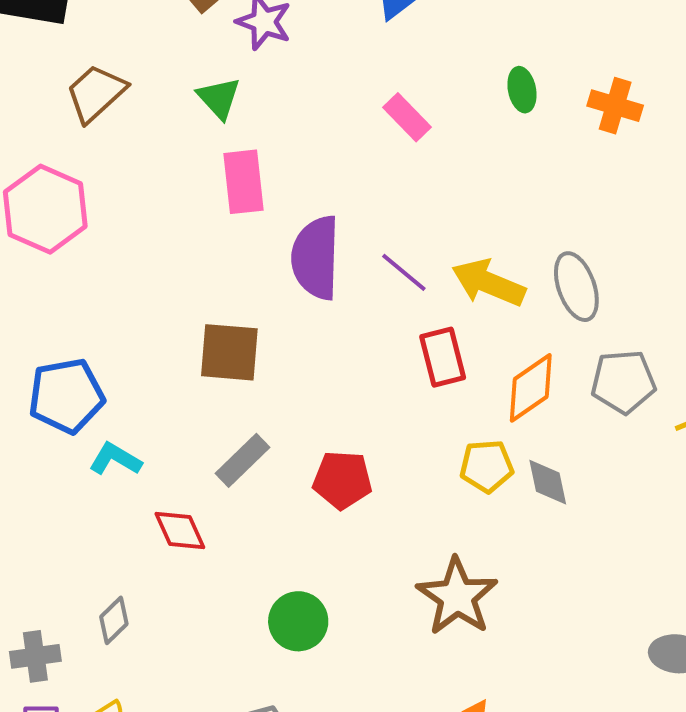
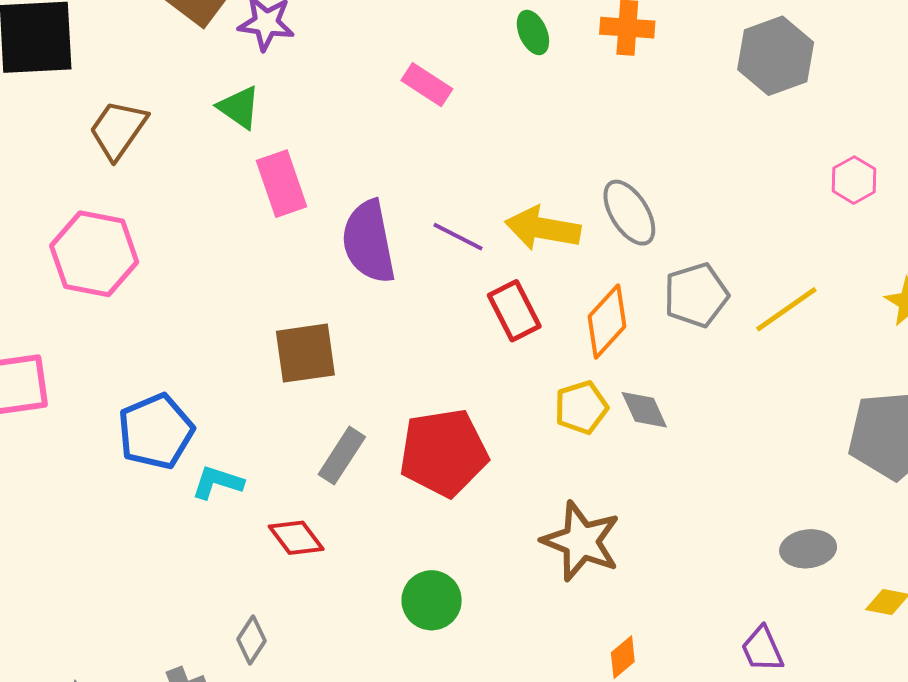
red pentagon: (342, 480) -> (444, 453), size x1.5

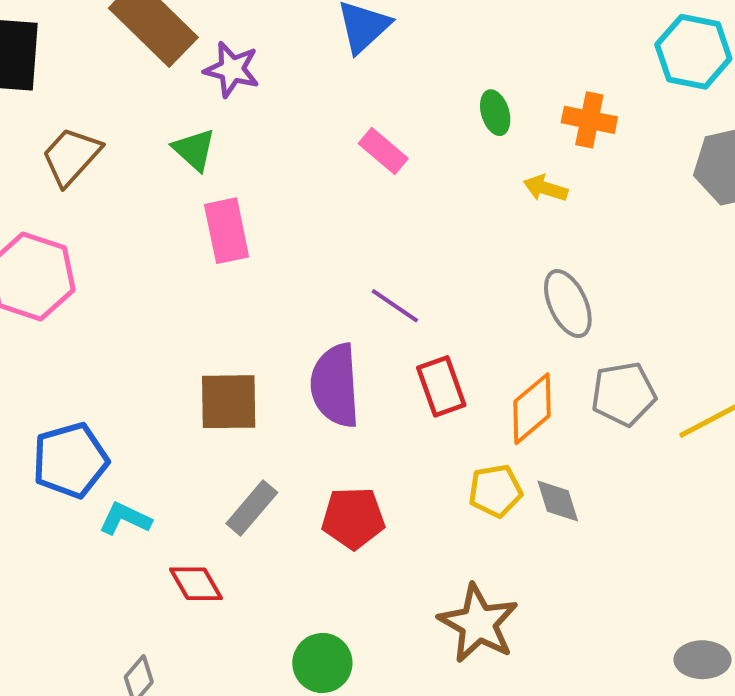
yellow arrow: (543, 228) -> (545, 188), moved, size x0.6
purple semicircle: (369, 242) -> (335, 385), moved
red pentagon: (444, 453) -> (353, 518), size x0.7

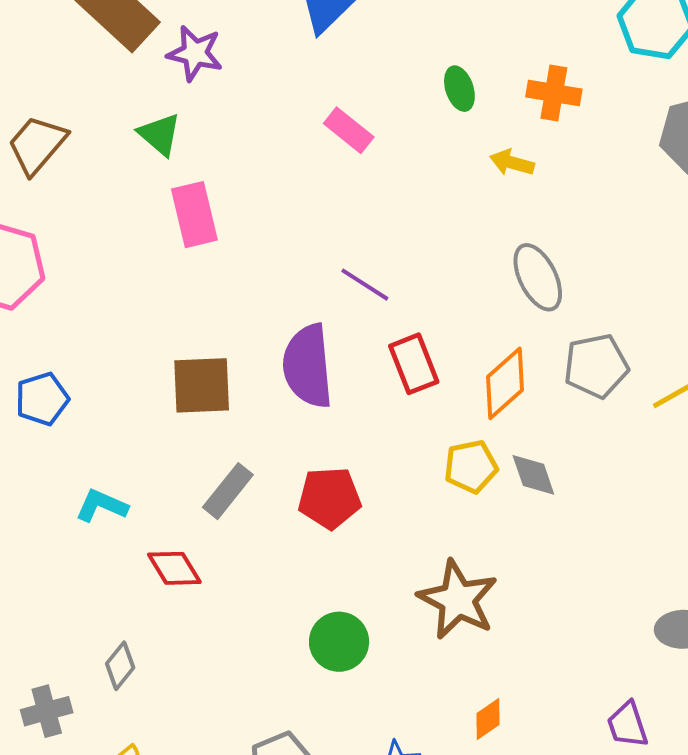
blue pentagon: (70, 460) -> (42, 399), moved, size x0.7
green circle: (322, 663) -> (339, 642), moved

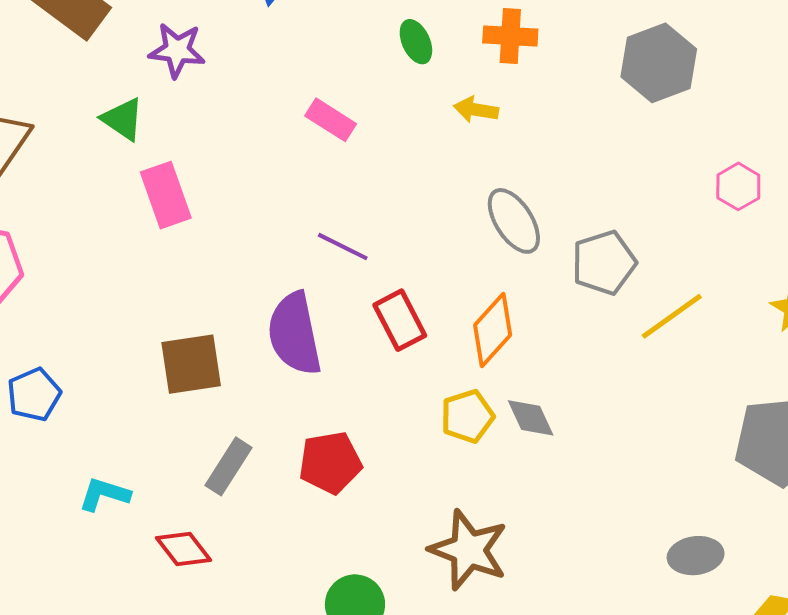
purple star: (195, 53) -> (177, 50), moved
pink rectangle: (349, 130) -> (331, 120), moved
gray pentagon: (596, 366) -> (604, 263), moved

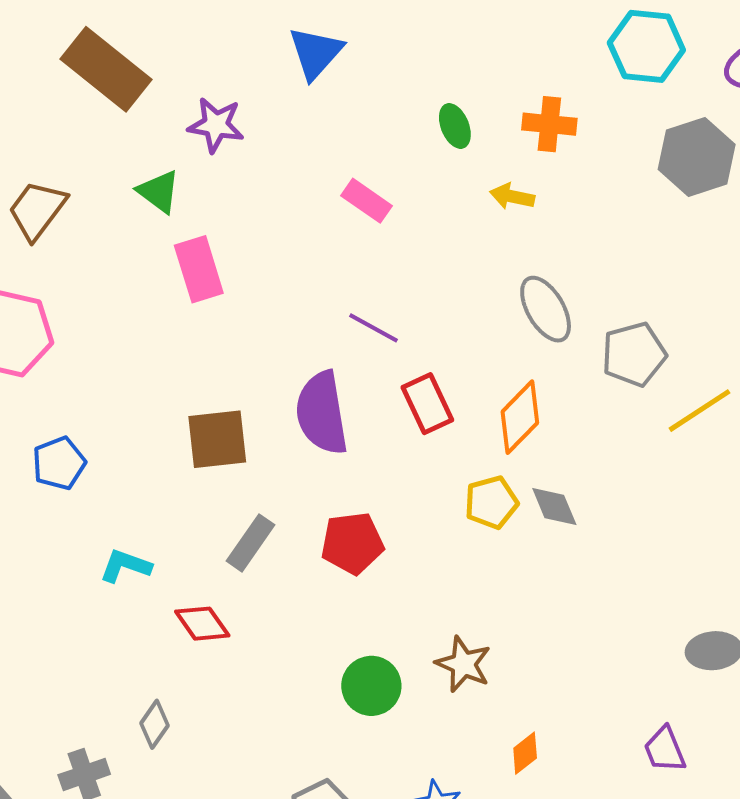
brown star: (469, 550) -> (463, 664), moved, size x0.7

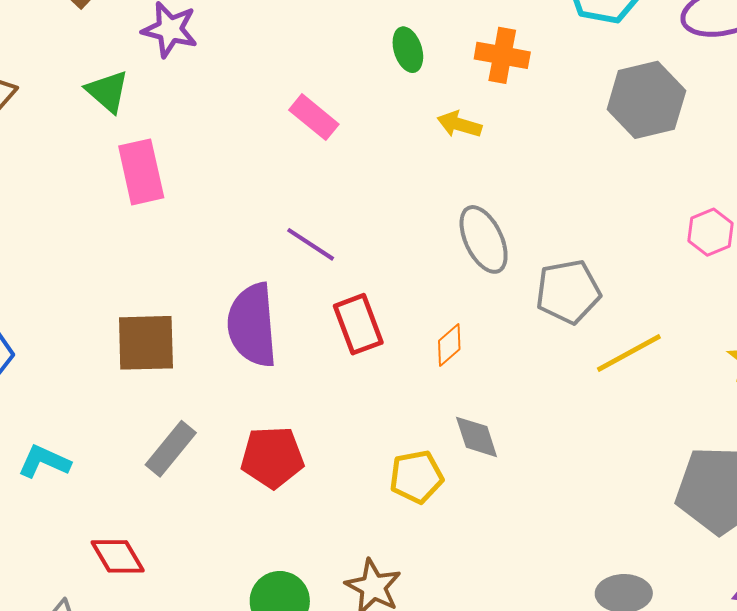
orange diamond: (520, 417) -> (449, 345), size x0.6
yellow pentagon: (491, 502) -> (416, 477), moved
red diamond: (202, 624) -> (118, 556), moved

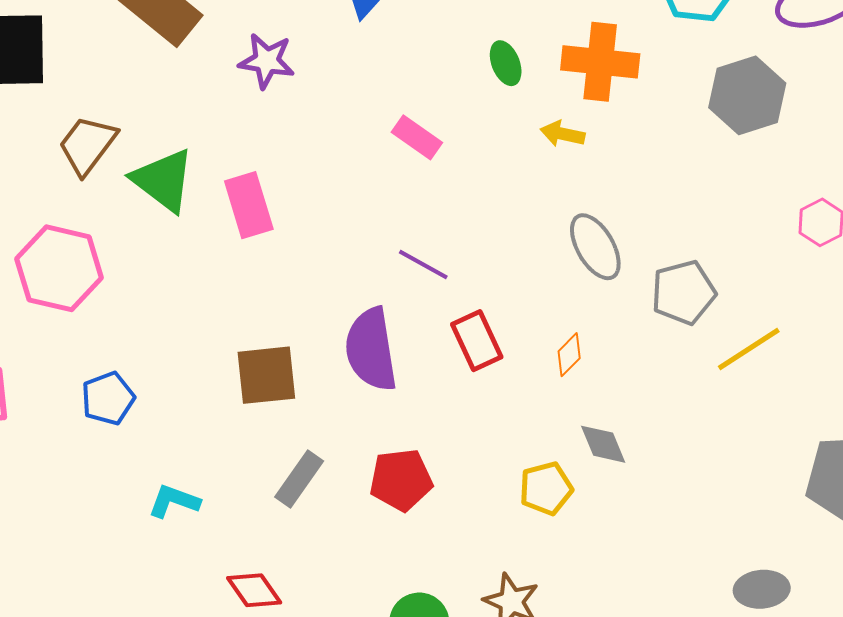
orange cross: (502, 55) -> (600, 62), size x1.4
green triangle: (107, 91) -> (163, 180), moved, size x1.5

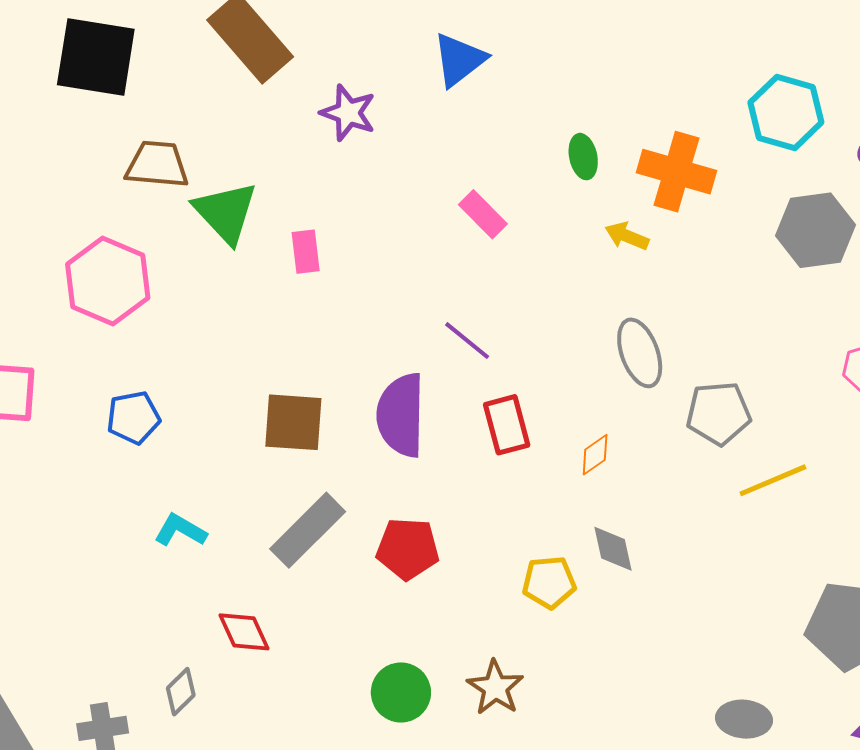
brown trapezoid: (87, 145) -> (157, 165), turned 48
pink rectangle: (249, 205) -> (306, 252), size x0.7
gray rectangle: (299, 479) -> (308, 530), size x1.4

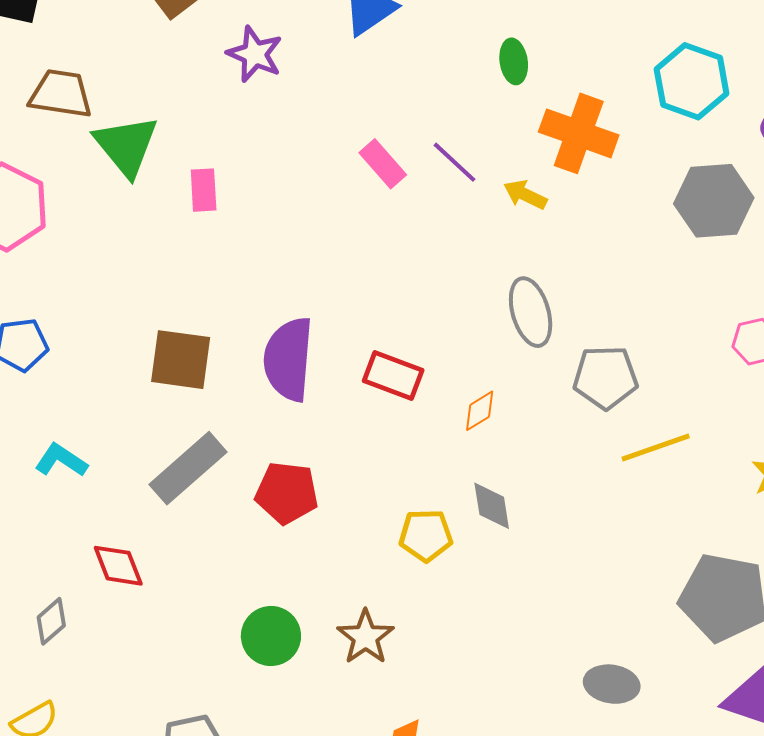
green ellipse: (583, 157) -> (514, 61), moved
purple line: (467, 341) -> (455, 162), moved
red rectangle: (507, 425) -> (393, 375), turned -58

